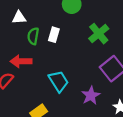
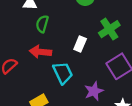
white rectangle: (54, 35) -> (80, 44), moved
red arrow: (21, 61) -> (40, 52), moved

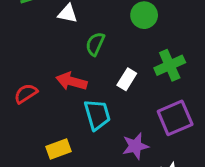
green semicircle: (42, 24) -> (95, 44), moved

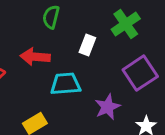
cyan trapezoid: (97, 115) -> (66, 84), turned -68

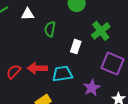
red arrow: (35, 57) -> (37, 68), moved
purple square: (140, 73) -> (112, 64), turned -30

